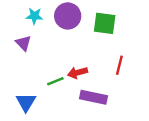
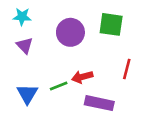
cyan star: (34, 16) -> (22, 17), moved
purple circle: (68, 16) -> (70, 32), moved
blue triangle: (26, 102) -> (27, 94), moved

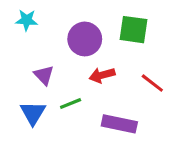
purple triangle: (25, 45) -> (44, 75), moved
red line: (127, 69) -> (152, 83), turned -66
red arrow: (82, 77) -> (102, 75), moved

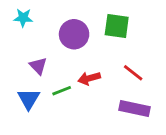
red arrow: (102, 75) -> (89, 78), moved
purple rectangle: (119, 124) -> (135, 109), moved

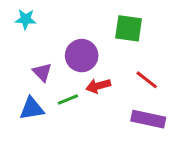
purple circle: (74, 34) -> (82, 56), moved
blue triangle: (29, 99) -> (32, 109), turned 50

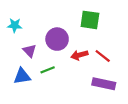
cyan star: (26, 19) -> (15, 25), moved
red arrow: (98, 86) -> (79, 55), moved

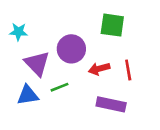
purple triangle: (29, 51) -> (37, 63), size x1.5
red line: (103, 56) -> (128, 70), turned 42
purple rectangle: (104, 84) -> (111, 104), moved

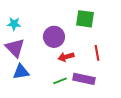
purple triangle: (37, 63) -> (15, 48), moved
red arrow: (99, 69) -> (66, 57), moved
green line: (59, 87) -> (60, 81), moved

